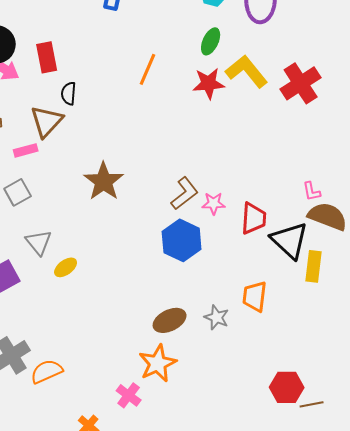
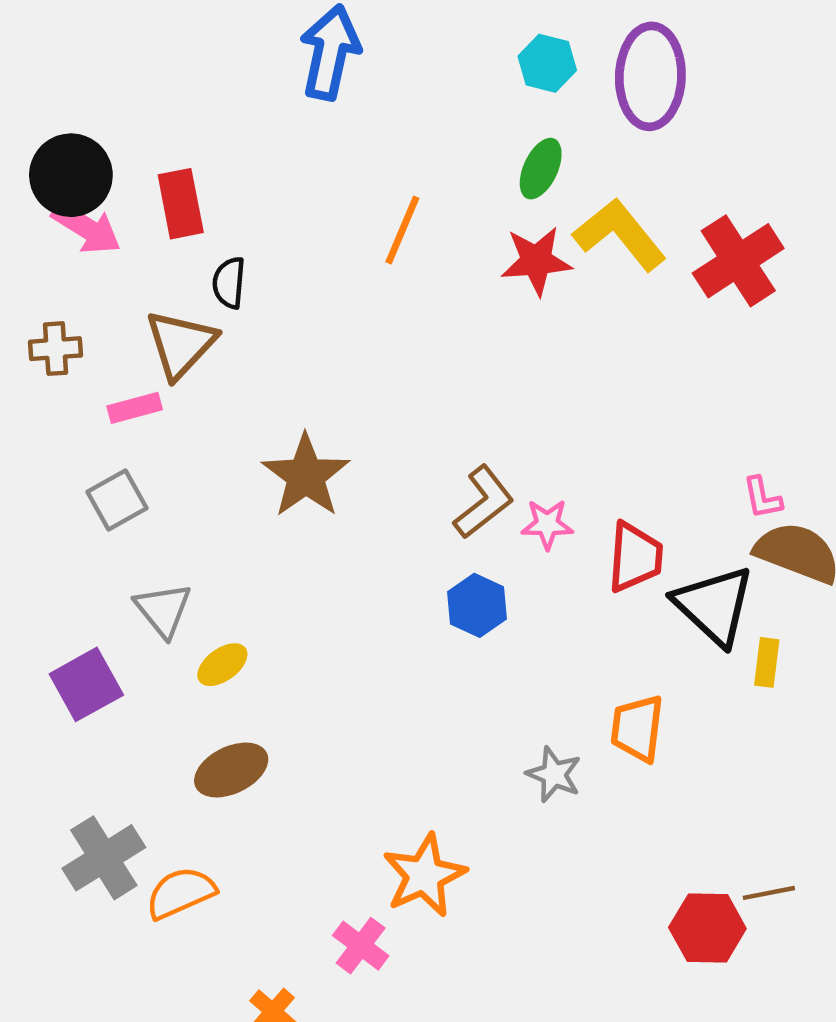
blue hexagon: (182, 240) -> (477, 605), size x0.7
yellow rectangle: (314, 266) -> (767, 662), size x0.7
brown ellipse: (170, 320) -> (231, 770), moved
brown line: (312, 404) -> (769, 893), moved

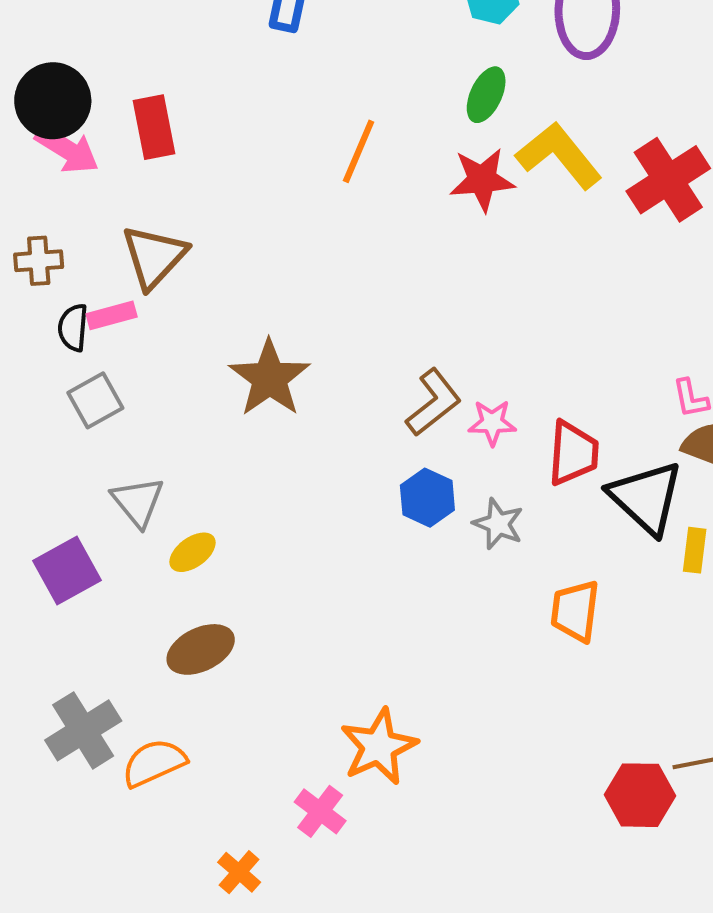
black semicircle: (229, 283) -> (73, 328), moved
gray star: (554, 774) -> (498, 524), moved

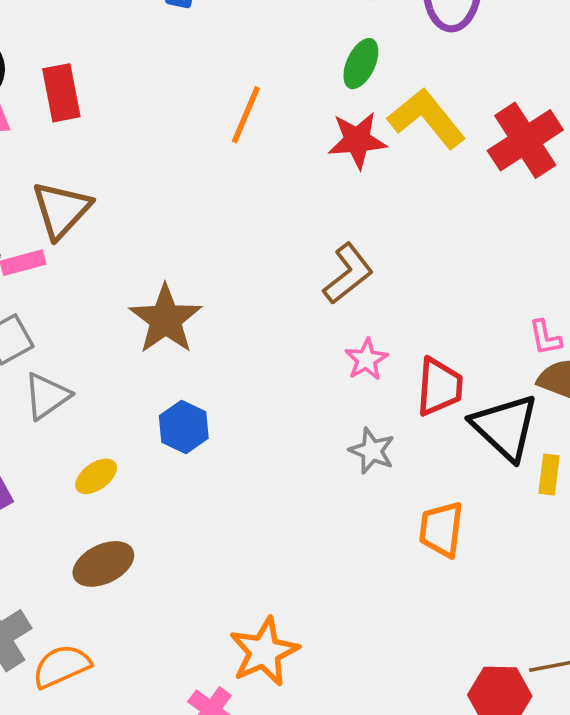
brown L-shape: (433, 402) -> (348, 274), moved
pink star: (492, 423) -> (366, 359), turned -30
blue hexagon: (427, 498) -> (184, 427), moved
gray triangle: (138, 502) -> (47, 396), moved, turned 34

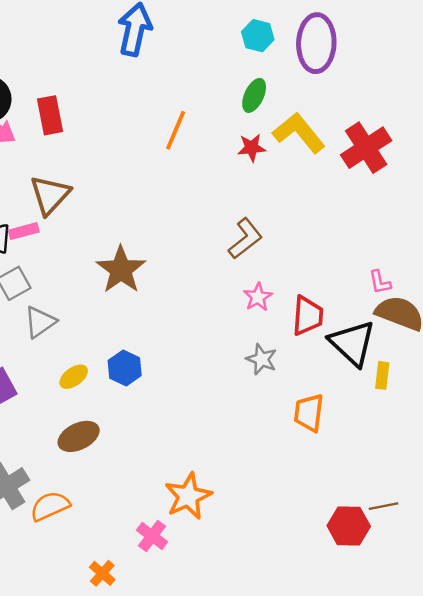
red star: (357, 140) -> (252, 148), size x0.7
blue hexagon: (184, 427) -> (125, 368), moved

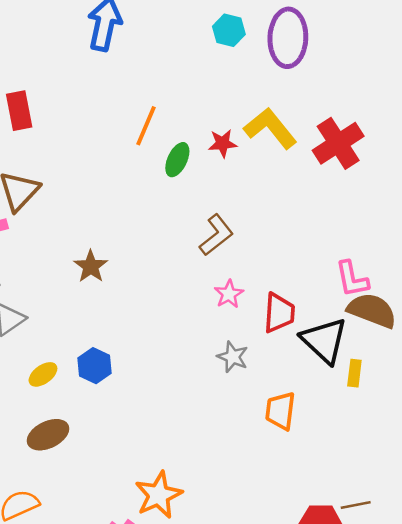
green ellipse: (254, 95) -> (177, 160), moved
brown star: (121, 270) -> (91, 266), size x0.7
pink L-shape: (380, 282) -> (352, 279), size x1.5

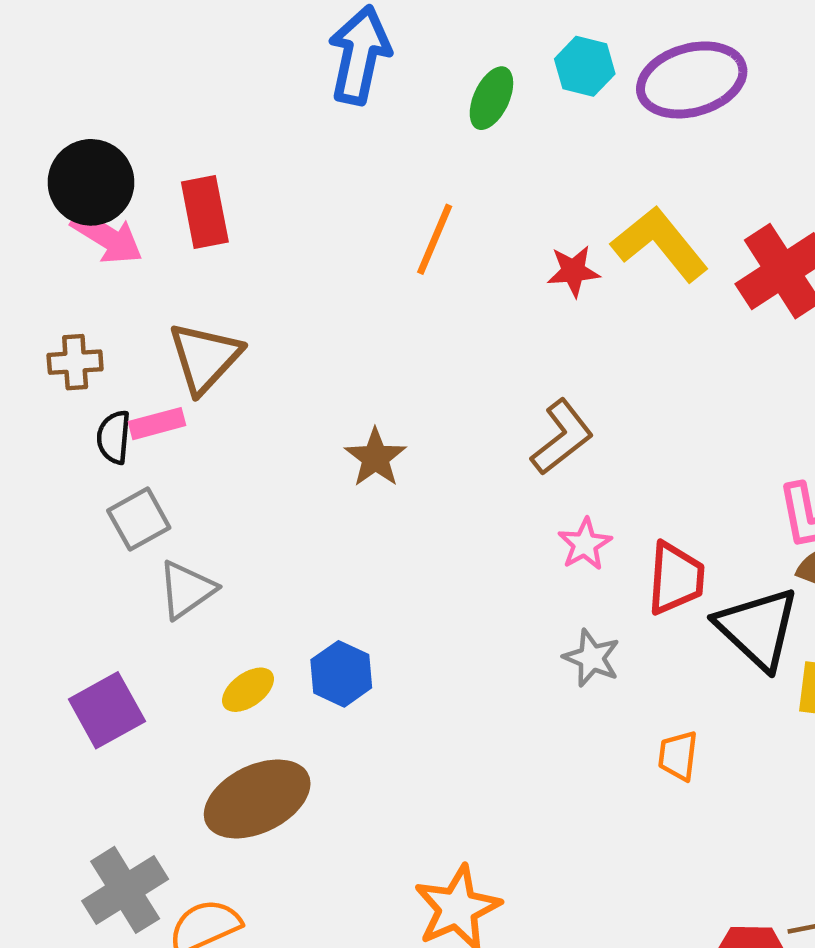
purple ellipse: (288, 38) -> (692, 80), turned 72
green ellipse: (177, 160) -> (491, 98), moved
brown star: (91, 266) -> (375, 458), moved
orange trapezoid: (280, 411) -> (678, 756), size x0.7
brown ellipse: (48, 435) -> (257, 799), size x1.4

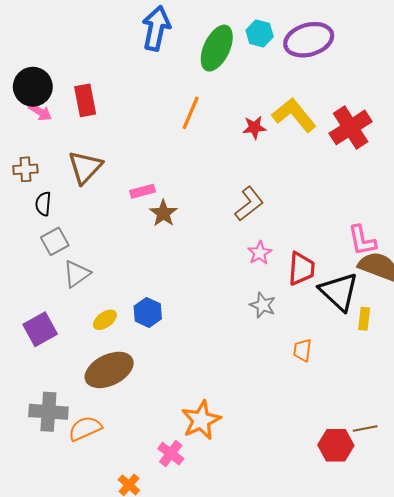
green ellipse: (491, 98) -> (217, 48), size x1.6
pink arrow: (107, 237) -> (40, 112), size x0.7
pink rectangle: (157, 424) -> (143, 191), moved
gray cross: (125, 890) -> (48, 412), turned 36

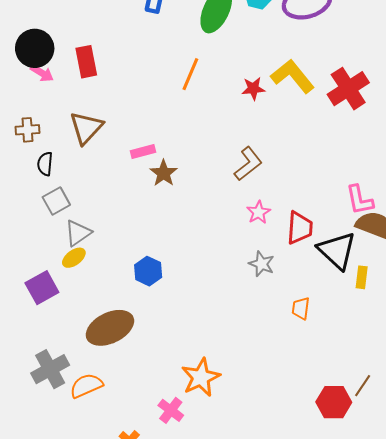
yellow ellipse: (105, 320) -> (74, 258), moved
gray cross: (48, 412) -> (50, 369), turned -33
brown line: (365, 428) -> (363, 386), turned -45

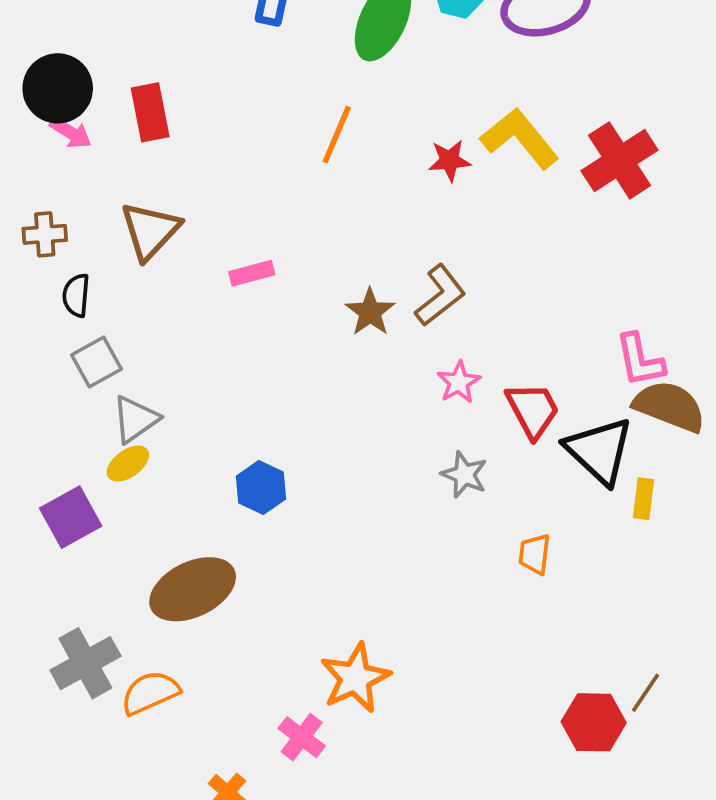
brown star: (164, 173) -> (370, 312), moved
red trapezoid: (300, 228) -> (533, 410), turned -32

